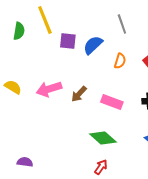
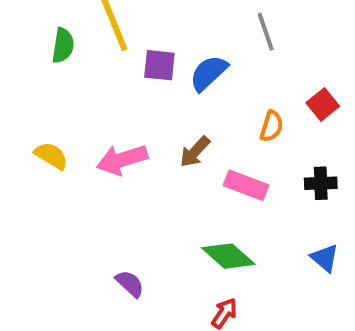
orange semicircle: (120, 61) -> (272, 126), moved
brown arrow: (79, 94) -> (195, 152), moved
purple semicircle: (25, 162) -> (130, 284), moved, turned 35

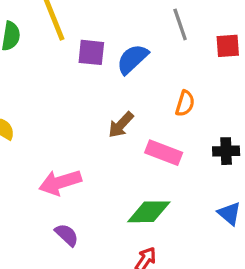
red square: (323, 105) -> (228, 46), moved, turned 35
pink arrow: (122, 160) -> (60, 182), moved
green diamond: (228, 256) -> (149, 212), turned -42

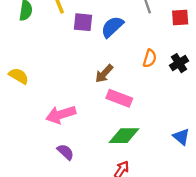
black cross: (226, 151) -> (179, 63), moved, turned -30
pink rectangle: (164, 153) -> (119, 98), moved

